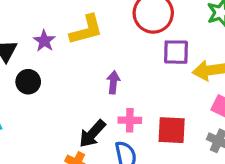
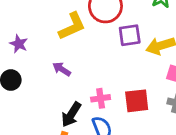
yellow L-shape: (86, 30) -> (72, 26), moved
purple arrow: (113, 82) -> (62, 69), moved, turned -54

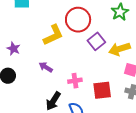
purple square: (130, 35) -> (96, 41), turned -30
pink cross: (101, 98) -> (75, 81), moved

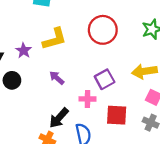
yellow L-shape: (53, 35) -> (55, 39), moved
purple square: (96, 41) -> (105, 79), moved

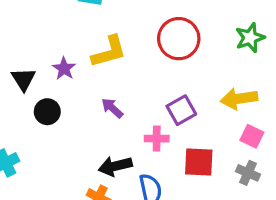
black arrow: (59, 118) -> (115, 166), turned 35

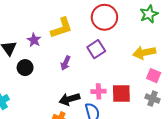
purple arrow: (112, 108) -> (65, 63), turned -104
purple square: (181, 110) -> (96, 49), moved
pink cross: (157, 139) -> (99, 91), moved

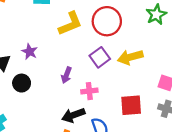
yellow L-shape: (61, 28) -> (70, 24), moved
yellow arrow: (144, 53) -> (130, 57), moved
pink cross: (99, 91) -> (89, 91), moved

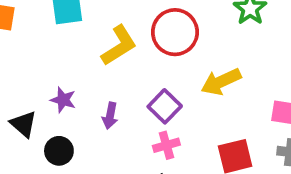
purple square: (100, 57) -> (165, 106), moved
purple arrow: (66, 75) -> (110, 116), moved

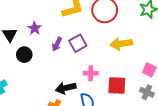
purple square: (165, 106) -> (78, 43), moved
pink cross: (166, 145) -> (91, 73), moved

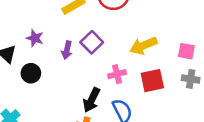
yellow arrow: (121, 44) -> (143, 46), moved
black arrow: (66, 88) -> (92, 100), turned -36

